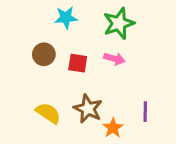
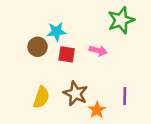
cyan star: (66, 18) -> (57, 32), moved
green star: (119, 23) -> (121, 20), moved
yellow semicircle: (48, 113) -> (41, 97), turned 75

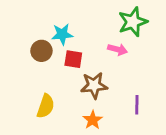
pink arrow: (98, 51) -> (118, 49), moved
brown star: (75, 94) -> (94, 85), moved, turned -30
orange star: (97, 110) -> (93, 120), moved

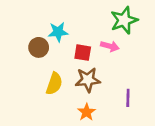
red square: (73, 59) -> (83, 53), moved
yellow semicircle: (46, 106) -> (54, 84), moved

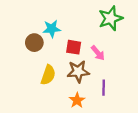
pink arrow: (110, 46) -> (98, 53), moved, turned 35
purple line: (128, 98) -> (104, 88), moved

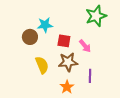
yellow semicircle: (48, 75) -> (42, 65), turned -42

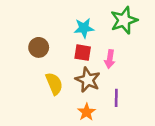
cyan star: (45, 25) -> (84, 28), moved
pink arrow: (85, 46) -> (110, 59), turned 48
brown star: (68, 62) -> (88, 80), turned 30

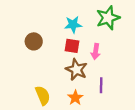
yellow semicircle: (54, 84) -> (43, 95), moved

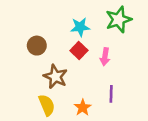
red square: (72, 46) -> (79, 51), turned 35
brown star: (76, 70) -> (55, 77), moved

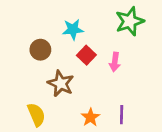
cyan star: (80, 27) -> (73, 29), moved
purple line: (111, 94) -> (122, 115), moved
yellow semicircle: (47, 105) -> (36, 115), moved

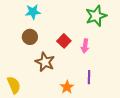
cyan star: (73, 29) -> (33, 12), moved
yellow semicircle: (36, 115) -> (14, 85), moved
purple line: (122, 115) -> (89, 77), moved

